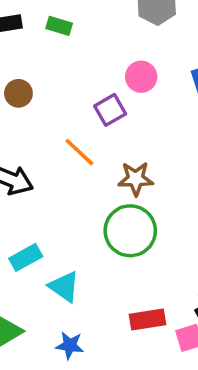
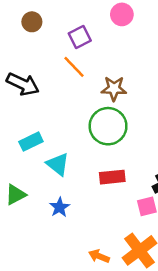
purple square: (110, 110) -> (80, 37), moved
red rectangle: (147, 320) -> (112, 177), moved
blue star: (70, 345) -> (60, 207), turned 30

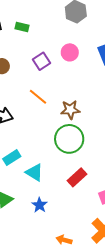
purple square: (80, 37) -> (41, 61), moved
red rectangle: (112, 177) -> (77, 177), turned -30
orange arrow: (99, 256) -> (64, 240), moved

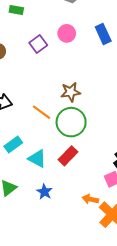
orange line: (38, 97) -> (41, 112), moved
red rectangle: (77, 177) -> (68, 156), moved
orange arrow: (64, 240) -> (90, 199), moved

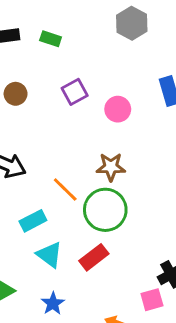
pink circle: (67, 33) -> (118, 109), moved
cyan rectangle: (13, 145) -> (33, 221), moved

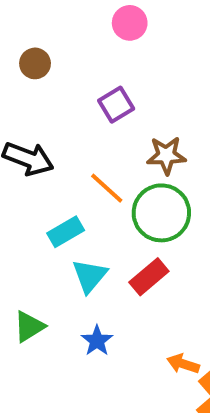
purple square: (75, 92) -> (116, 105), moved
pink circle: (118, 109) -> (130, 23), moved
cyan triangle: (49, 255) -> (90, 276), turned 36

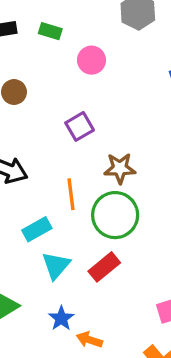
orange line: (107, 188) -> (71, 194), turned 40
orange arrow: (183, 364) -> (89, 340), moved

